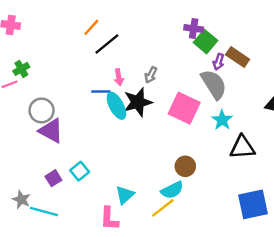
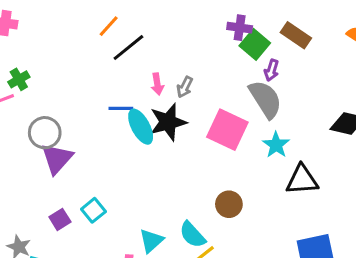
brown rectangle: (238, 57) -> (296, 35), moved
pink arrow: (119, 77) -> (157, 84), moved
purple triangle: (51, 131) -> (57, 159), turned 44
cyan semicircle: (172, 190) -> (192, 235), moved, turned 75

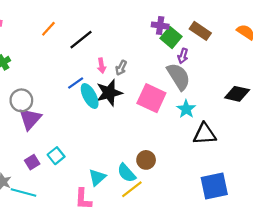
orange line: (109, 26) -> (48, 29), moved
blue line: (121, 108) -> (76, 83), turned -35
brown circle: (229, 204) -> (146, 160), moved

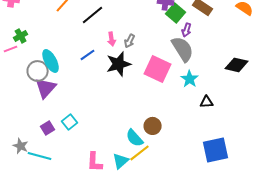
cyan ellipse: (90, 96) -> (51, 61), moved
black triangle: (205, 134) -> (207, 102), size x0.6
cyan triangle: (97, 177) -> (121, 161), moved

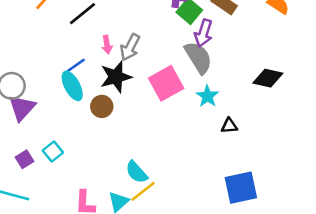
purple arrow: (187, 30) -> (203, 33), size x1.5
gray arrow: (130, 41) -> (130, 47), size x1.5
cyan ellipse: (51, 61) -> (72, 86), moved
pink square: (158, 69) -> (166, 83), turned 36
brown circle: (153, 126) -> (102, 106), moved

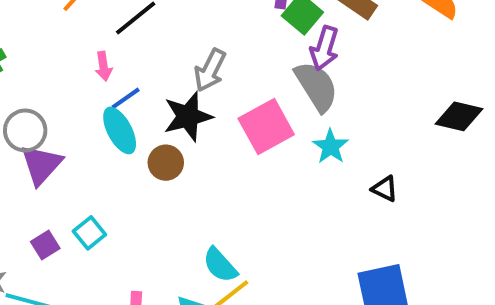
pink arrow: (107, 45) -> (104, 66), moved
black diamond: (268, 78) -> (459, 116), moved
black triangle: (229, 126) -> (385, 189), moved, turned 30

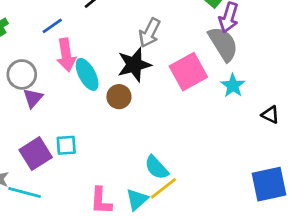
pink arrow: (104, 66) -> (66, 55), moved, size x1.6
blue line: (126, 98) -> (52, 26), moved
purple triangle: (41, 165) -> (33, 98), size x0.7
cyan square: (89, 233) -> (66, 145), turned 35
purple square: (45, 245) -> (36, 154), size x1.6

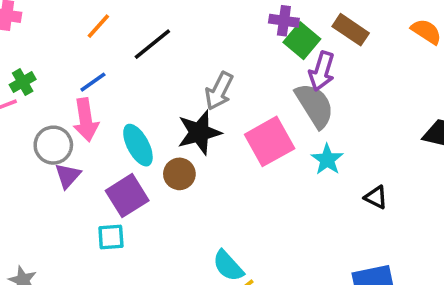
pink arrow: (66, 55) -> (86, 120), moved
purple square: (36, 154) -> (127, 196), moved

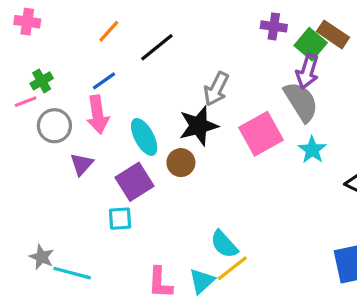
green square: (302, 41) -> (311, 44), moved
gray circle: (53, 145) -> (54, 126), moved

